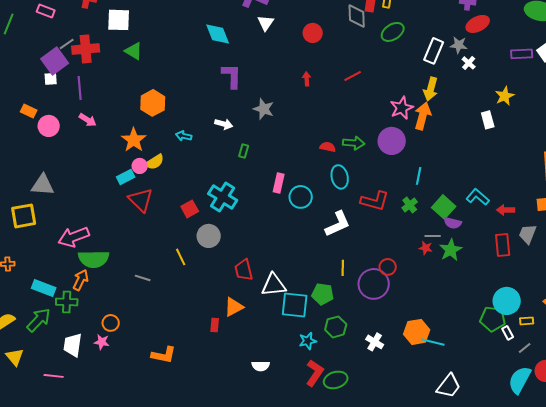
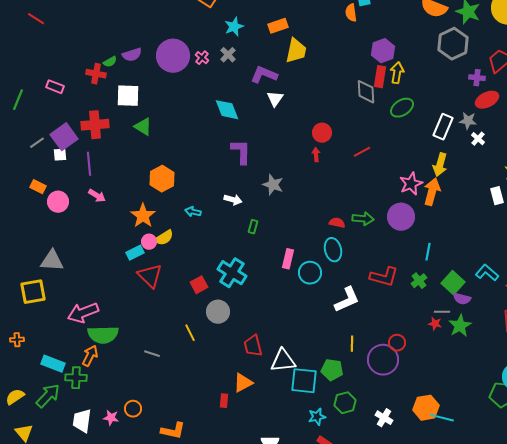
red circle: (313, 33) -> (322, 133), moved
gray line: (67, 44) -> (37, 143), moved
cyan ellipse: (340, 177) -> (333, 250), moved
orange circle: (111, 323) -> (133, 409), moved

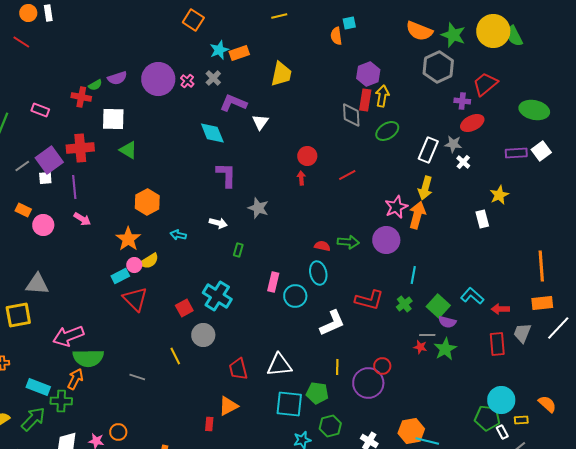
orange rectangle: (278, 26) -> (239, 53), moved
purple L-shape: (264, 75) -> (233, 103), moved
white triangle: (283, 361) -> (279, 365), moved

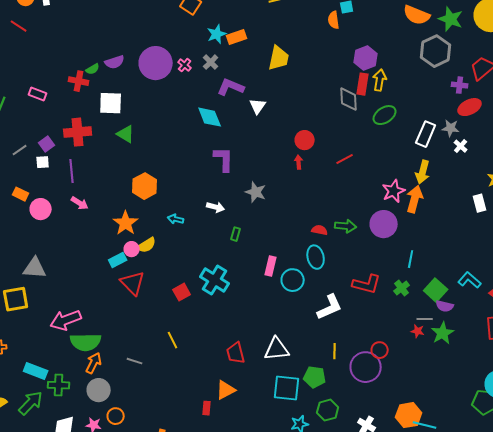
purple square: (49, 160) -> (47, 144), size x0.6
gray circle: (203, 335) -> (99, 390), moved
orange arrow: (75, 379) -> (94, 363), moved

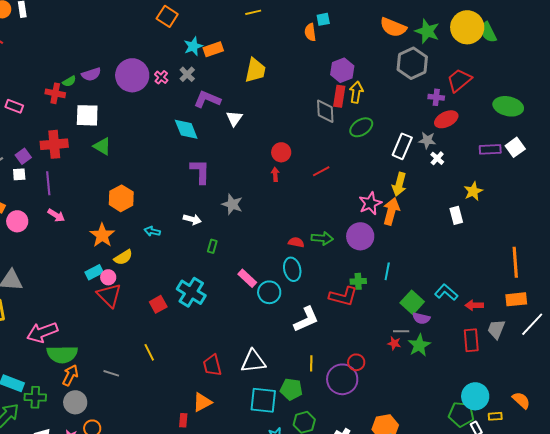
pink circle: (132, 249) -> (108, 277), moved
pink rectangle: (271, 266) -> (247, 278), turned -60
green cross: (402, 288) -> (358, 281), moved, turned 35

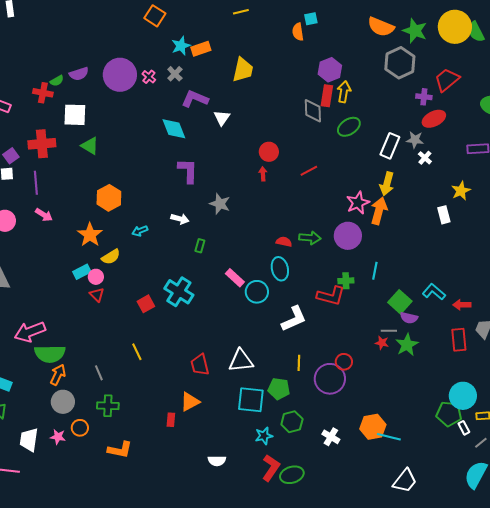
cyan arrow: (152, 231) -> (140, 231), turned -35
red triangle: (109, 295) -> (97, 295), size x0.6
gray line: (111, 373) -> (99, 373), turned 49
green cross: (35, 397) -> (108, 406), moved

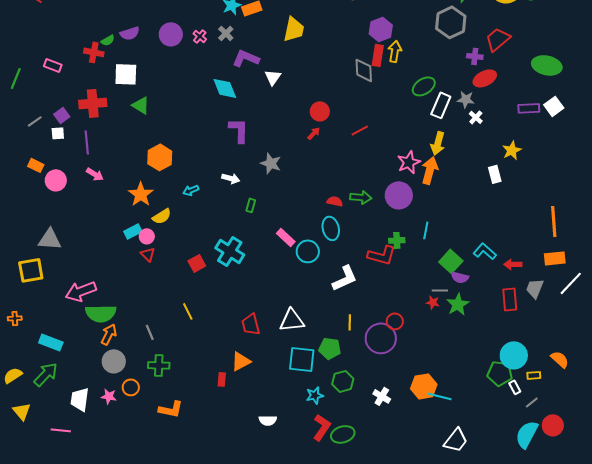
purple circle: (120, 75) -> (171, 34), size x0.7
green ellipse: (349, 127) -> (424, 86), moved
red arrow: (263, 174) -> (314, 133), turned 48

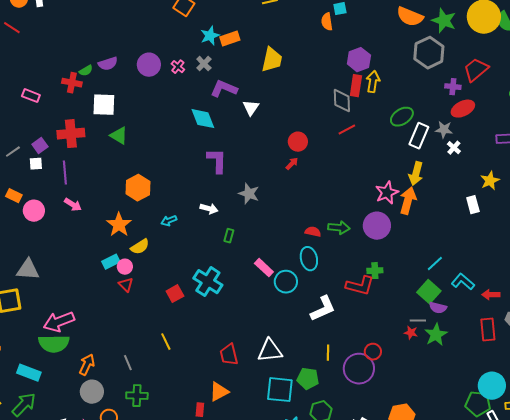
red line: (360, 130) -> (347, 130), moved
cyan line: (426, 230) -> (435, 264), moved, turned 36
green semicircle: (101, 313) -> (54, 344), moved

